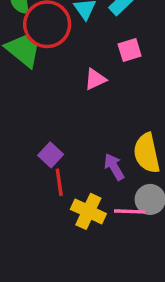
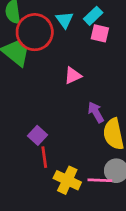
pink square: (130, 50) -> (100, 33), moved, turned 30
purple arrow: (114, 167) -> (96, 112), moved

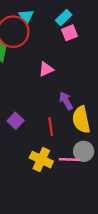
cyan triangle: (65, 20) -> (26, 16), moved
pink square: (100, 33) -> (69, 33), turned -35
red line: (44, 157) -> (51, 127), moved

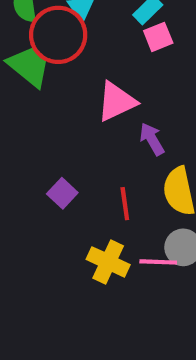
pink triangle: (46, 69) -> (117, 102), size x1.5
purple arrow: (66, 101) -> (152, 139), moved

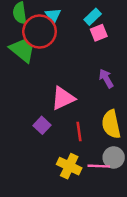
pink triangle: (117, 102) -> (63, 98), moved
purple arrow: (152, 139) -> (106, 78), moved

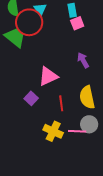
cyan rectangle: (93, 17) -> (72, 10), turned -56

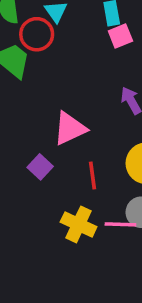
red circle: (29, 22) -> (37, 34), size x0.7

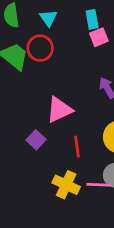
red circle: (37, 34) -> (40, 48), moved

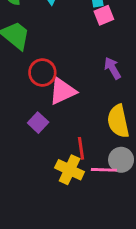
red circle: (40, 48) -> (42, 72), moved
red line: (77, 147) -> (81, 148), moved

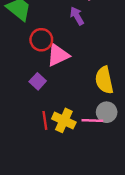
purple arrow: (112, 68) -> (77, 16), moved
red line: (81, 148) -> (45, 120), moved

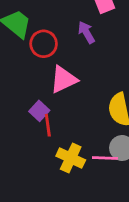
red circle: (41, 40) -> (44, 44), moved
red line: (45, 120) -> (48, 125), moved

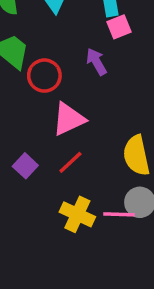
purple square: (39, 111) -> (25, 166), moved
red line: (48, 125) -> (70, 162), moved, turned 55

